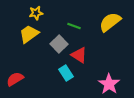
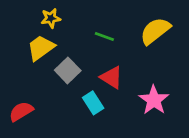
gray square: (59, 44) -> (68, 70), moved
pink star: (109, 84) -> (154, 100), moved

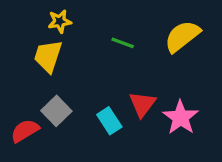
yellow trapezoid: (41, 48) -> (48, 56), turned -36
gray square: (68, 70) -> (56, 111), moved
red triangle: (111, 77) -> (142, 104), moved, turned 35

